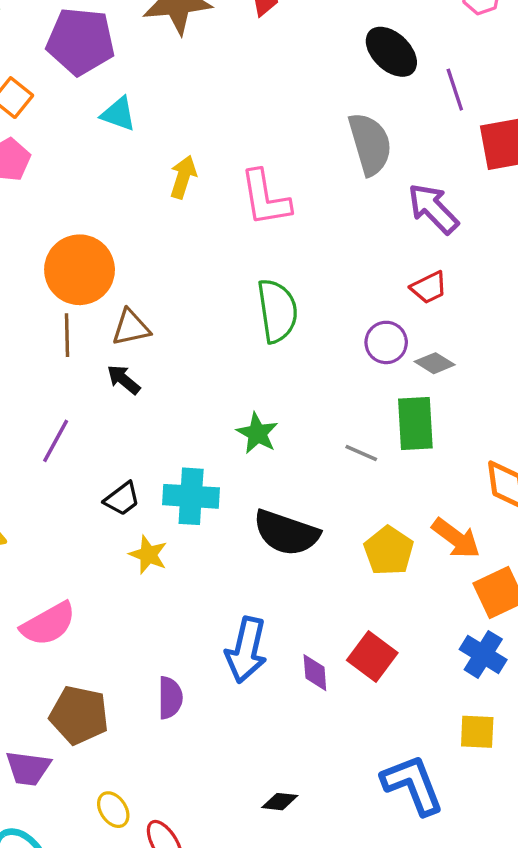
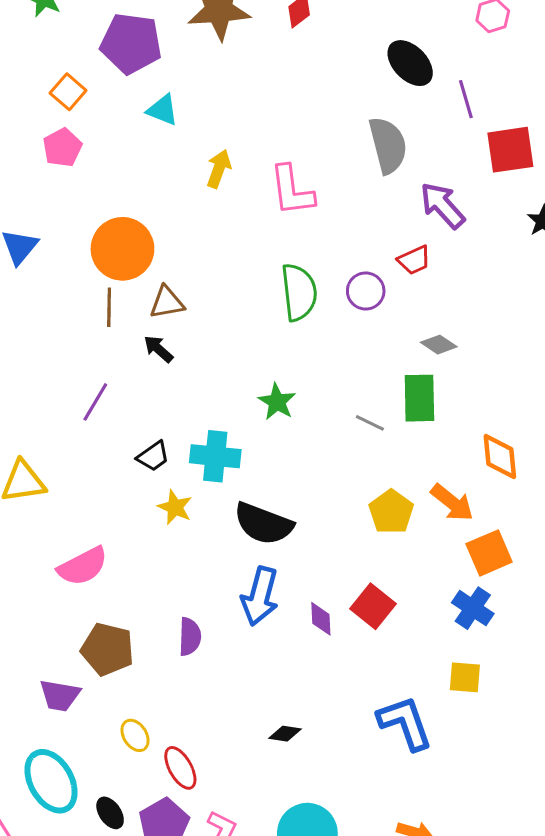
red trapezoid: (429, 287) -> (414, 260), moved
purple circle: (386, 342) -> (366, 291), moved
black semicircle: (286, 533) -> (263, 524), moved

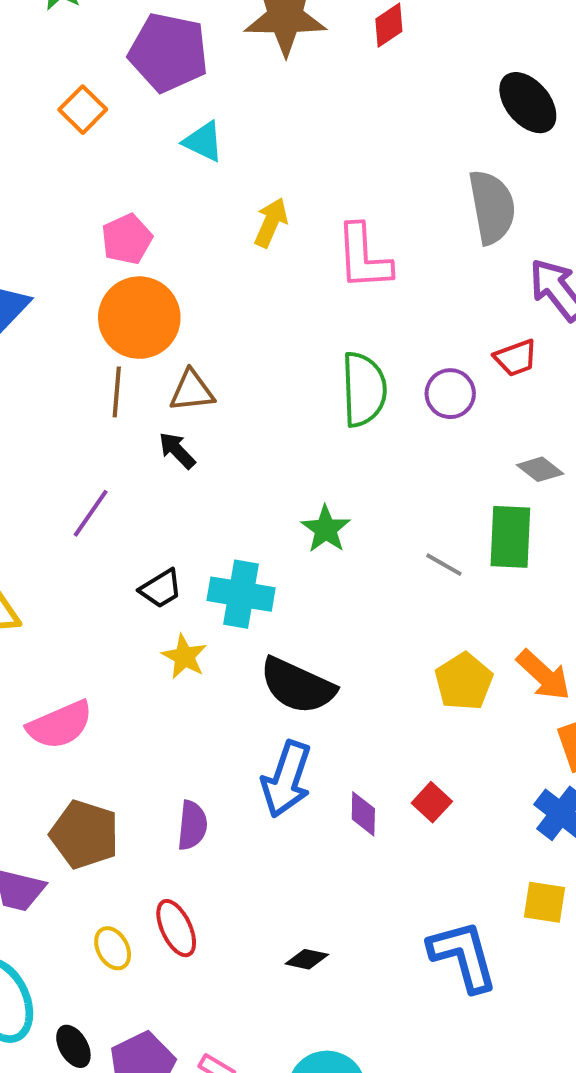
pink pentagon: (62, 147) -> (127, 239), moved
red square: (373, 606) -> (432, 802), size x0.7
red ellipse: (180, 768) -> (176, 928), moved

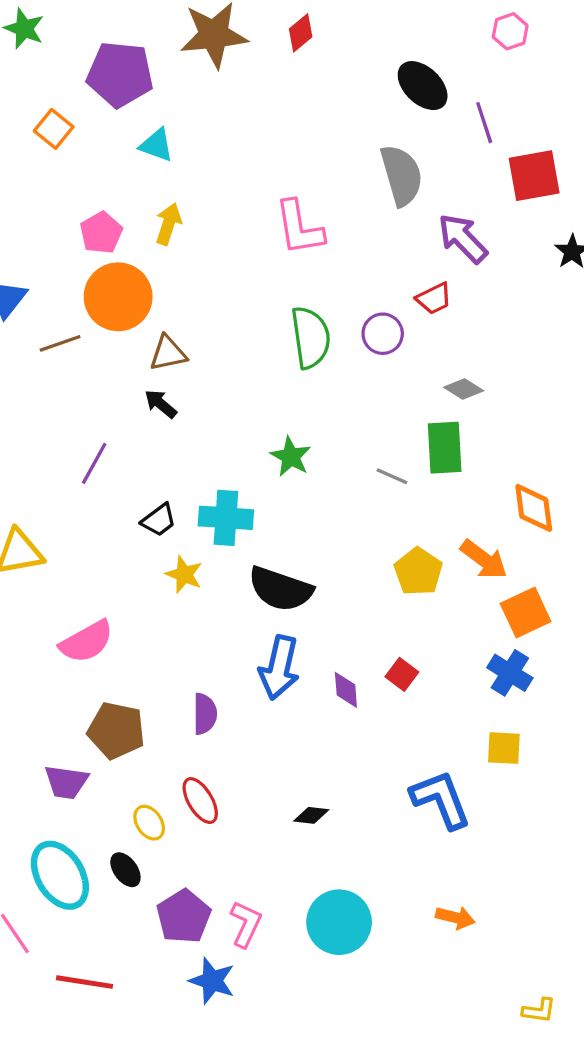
yellow arrow: (271, 222) -> (168, 224), moved
brown line: (117, 392) -> (60, 343), moved, turned 72
black ellipse: (73, 1046) -> (125, 870), moved

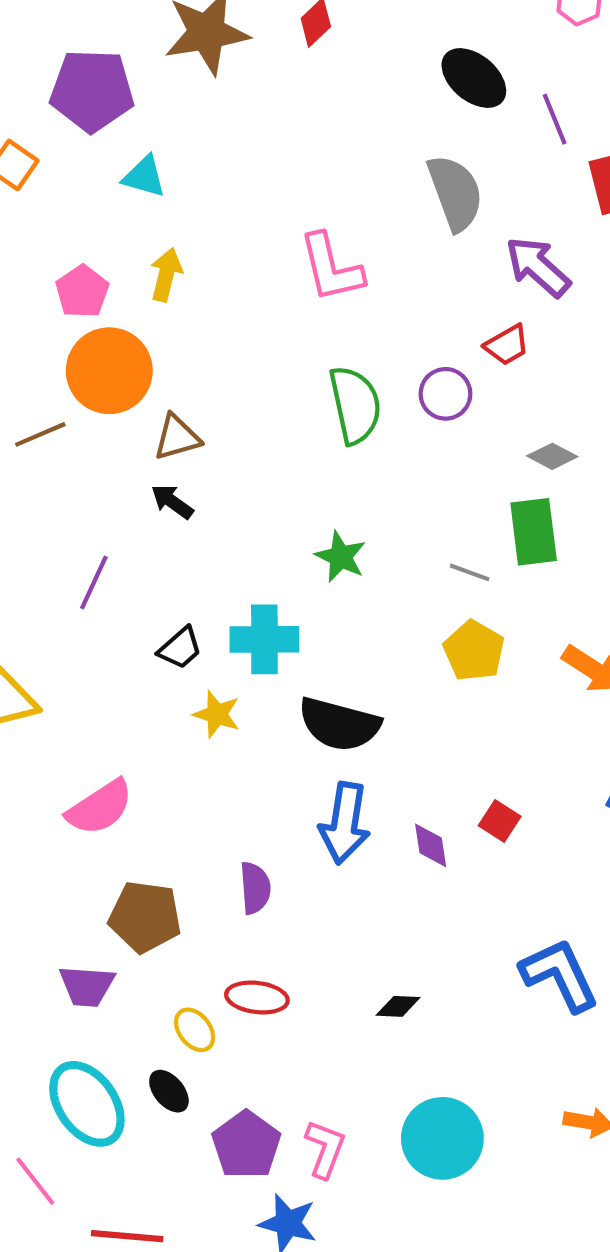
yellow pentagon: (418, 572) -> (474, 651), moved
red ellipse: (200, 801) -> (257, 997), turned -48

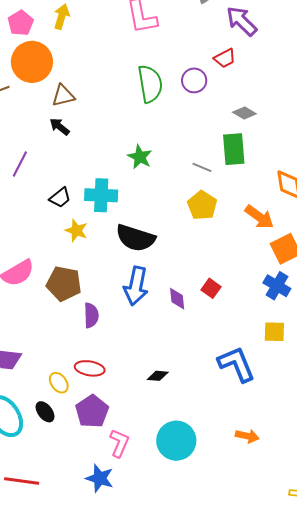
brown pentagon: (145, 917) -> (64, 284), moved
purple pentagon: (246, 1145) -> (92, 411), moved

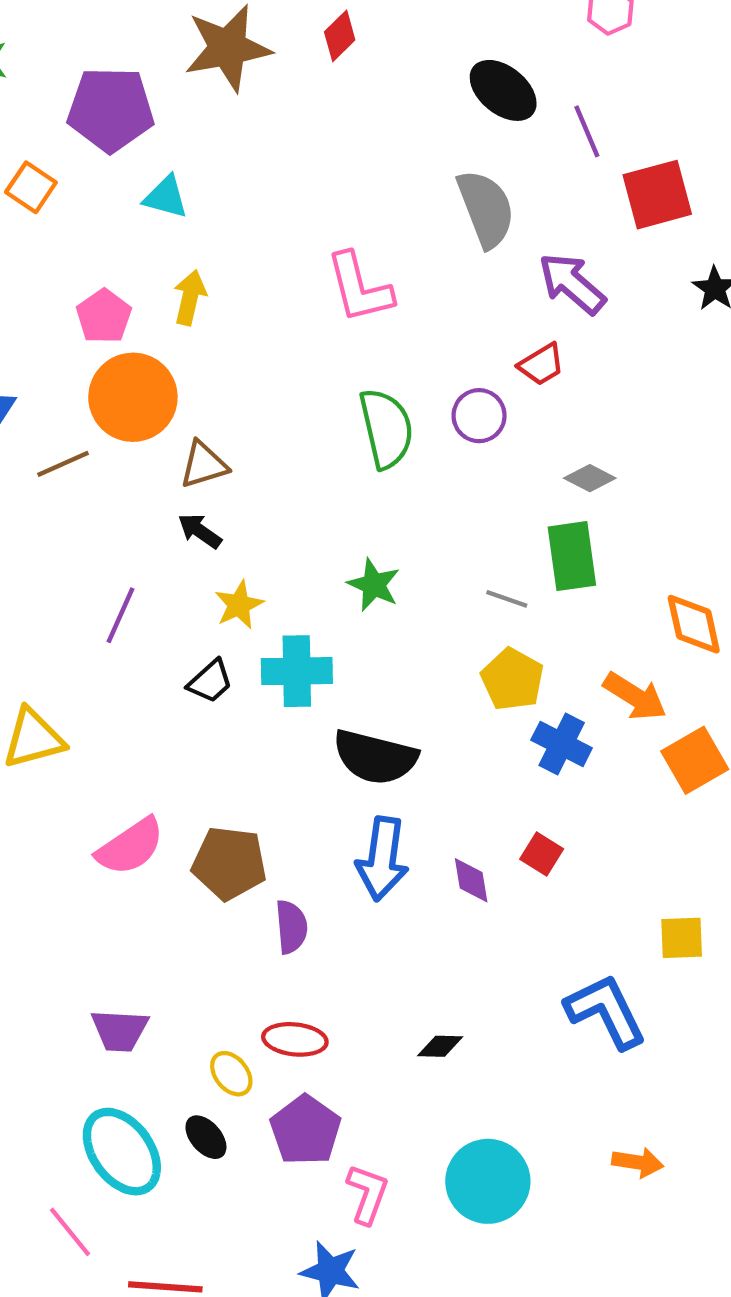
yellow star: (76, 230) -> (239, 605), moved, turned 30
blue cross: (277, 286) -> (562, 744), moved

